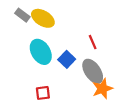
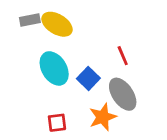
gray rectangle: (22, 15) -> (30, 20), turned -48
orange star: (102, 89) -> (103, 117), moved

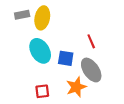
yellow ellipse: (57, 24) -> (42, 18), turned 70
blue square: (88, 78) -> (66, 58), turned -35

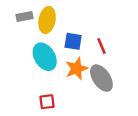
blue square: (66, 58) -> (73, 41), moved
orange star: (76, 87) -> (77, 69), moved

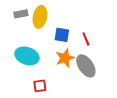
cyan ellipse: (45, 57) -> (27, 56), moved, turned -40

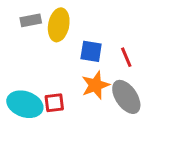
cyan ellipse: (27, 56) -> (25, 104), moved
red square: (40, 86) -> (54, 103), moved

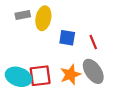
orange star: (95, 85) -> (70, 75), moved
red square: (54, 103) -> (40, 76), size x1.5

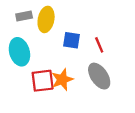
orange star: (70, 75) -> (62, 80), moved
cyan ellipse: (18, 77) -> (19, 52), moved, turned 55

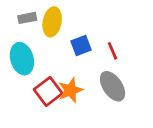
blue square: (71, 40) -> (81, 46), turned -30
red square: (43, 81) -> (48, 91), turned -30

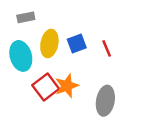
yellow ellipse: (52, 22) -> (49, 44), moved
gray ellipse: (113, 86) -> (105, 101), moved, turned 44

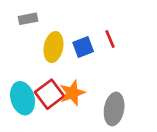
red line: (107, 48) -> (110, 39), moved
cyan ellipse: (21, 56) -> (23, 98), moved

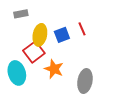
orange star: (72, 93) -> (54, 69), turned -30
red square: (49, 94) -> (34, 52), moved

